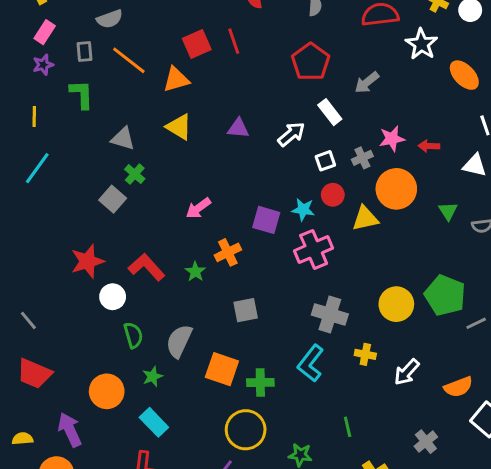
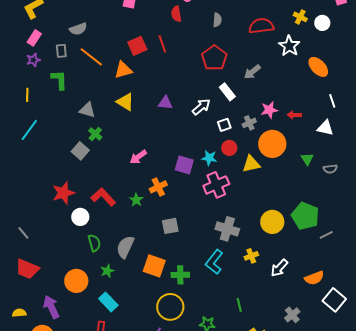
yellow cross: (365, 354) -> (251, 256), turned -32

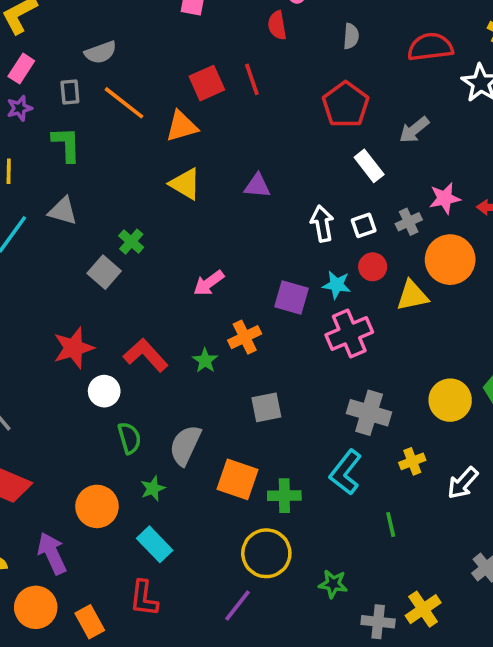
white arrow: (201, 107) -> (322, 224), moved, turned -60
gray triangle: (87, 110) -> (63, 211), moved
green line: (239, 305) -> (391, 524), moved

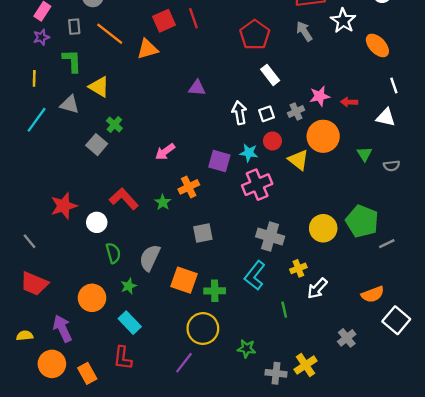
gray arrow: (414, 130) -> (304, 31), moved, turned 96
yellow triangle: (185, 184) -> (99, 87), moved
yellow triangle: (412, 296) -> (298, 160), turned 50
red star: (74, 348) -> (64, 206), moved
white arrow: (463, 483) -> (317, 288), moved

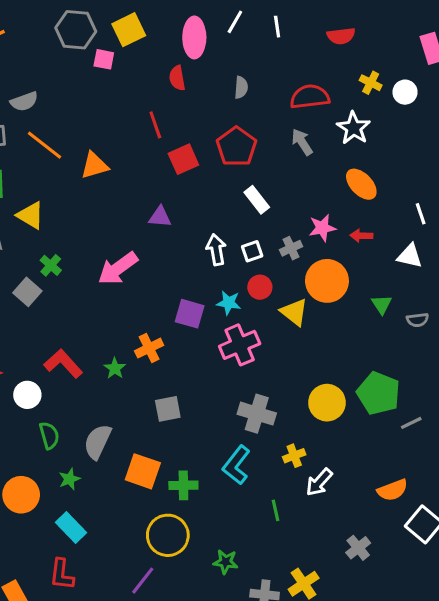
red square: (164, 21) -> (183, 159), moved
orange ellipse: (377, 45) -> (361, 184), moved
pink arrow: (165, 152) -> (118, 268), moved, size x1.5

